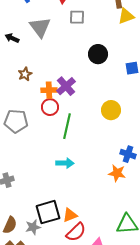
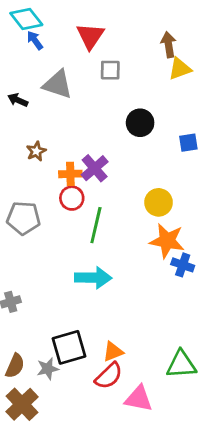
gray triangle: (40, 27) -> (58, 84), turned -35
cyan arrow: (65, 163) -> (93, 278), size x1.4
orange star: (117, 173) -> (167, 241), moved, size x1.4
orange triangle: (70, 215) -> (113, 352), moved

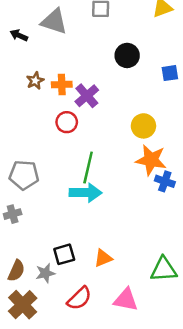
orange cross: (70, 174) -> (62, 84), moved
gray pentagon: (23, 218) -> (24, 175), moved
green line: (96, 225) -> (88, 167), moved
black square: (69, 347) -> (64, 254), size x0.7
red semicircle: (109, 376) -> (79, 298), moved

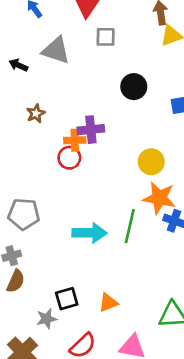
orange cross: (62, 84) -> (75, 140), moved
purple cross: (87, 96) -> (91, 130), turned 35
green line: (88, 167) -> (130, 226), moved
brown semicircle: (16, 271) -> (16, 281), moved

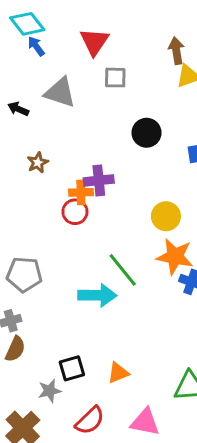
green line: (130, 226) -> (123, 270), moved, turned -52

